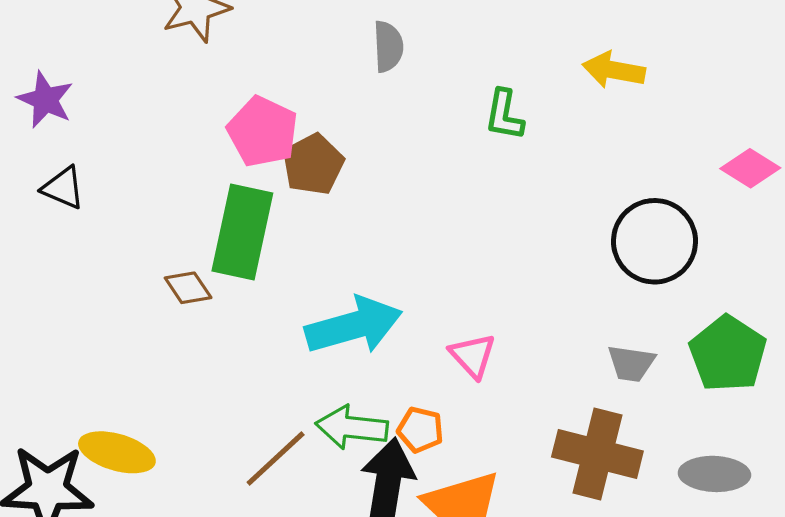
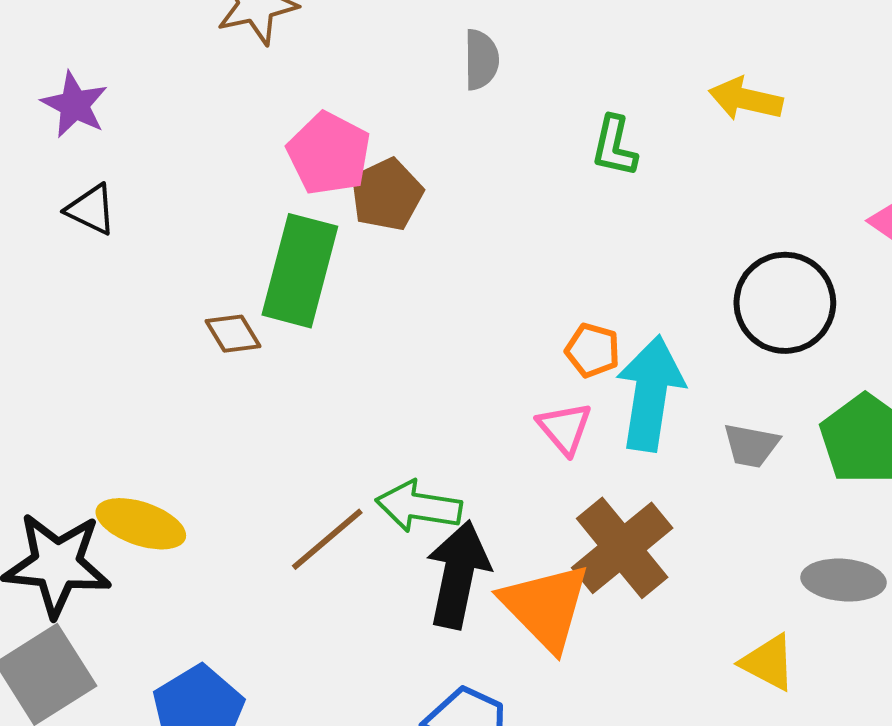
cyan arrow: (354, 326) -> (650, 393), moved, turned -68
orange pentagon: (420, 430) -> (593, 350), moved
brown cross: (597, 454) -> (622, 548), moved, turned 34

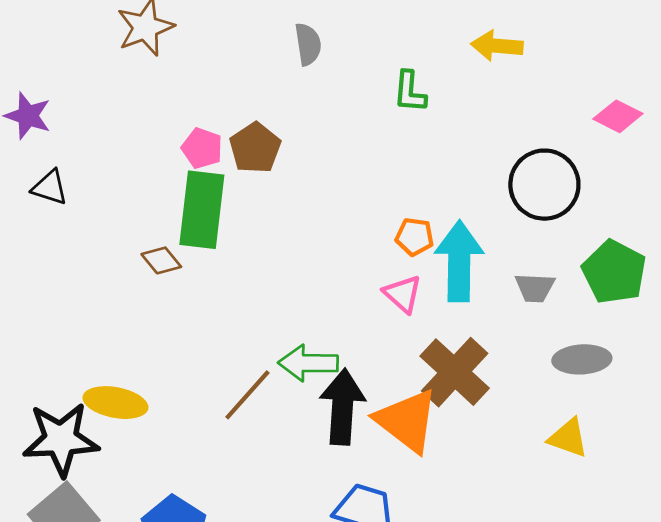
pink pentagon: (329, 154) -> (202, 148), moved, size x0.7
gray ellipse: (844, 580) -> (582, 359), moved

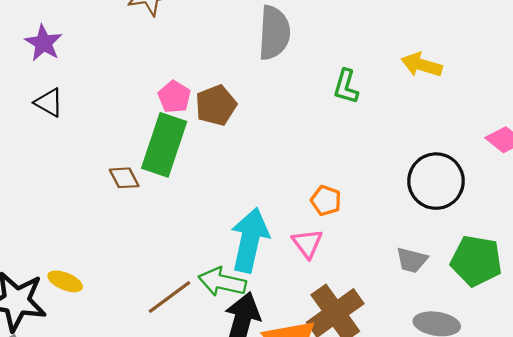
gray semicircle: (308, 44) -> (274, 33), size x1.6
cyan arrow: (459, 261) -> (250, 240), moved
green pentagon: (614, 272) -> (476, 261), turned -30
yellow ellipse: (115, 403) -> (65, 281), size x0.7

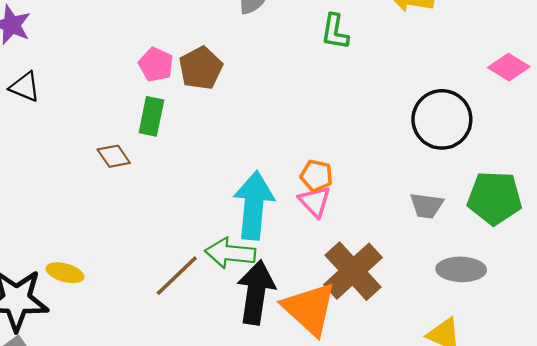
green rectangle: (164, 145) -> (151, 116), size x0.6
orange pentagon: (326, 201) -> (316, 176), moved

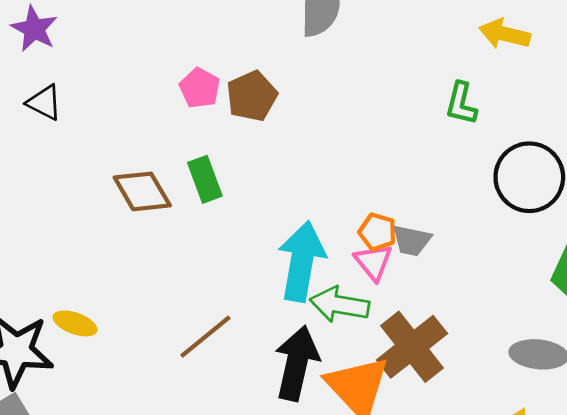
green L-shape: (335, 32) -> (461, 104), moved
green rectangle: (151, 116) -> (205, 179), moved, turned -36
brown diamond: (114, 156) -> (142, 191), size x1.5
gray trapezoid: (427, 206) -> (412, 240), moved
green arrow: (230, 253) -> (340, 305), moved

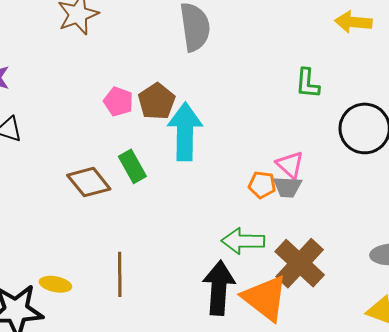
yellow arrow: (505, 34) -> (353, 22), moved
cyan arrow: (302, 261) -> (185, 132), moved
pink triangle: (373, 262) -> (290, 165), moved
brown line: (205, 337) -> (120, 274), moved, turned -42

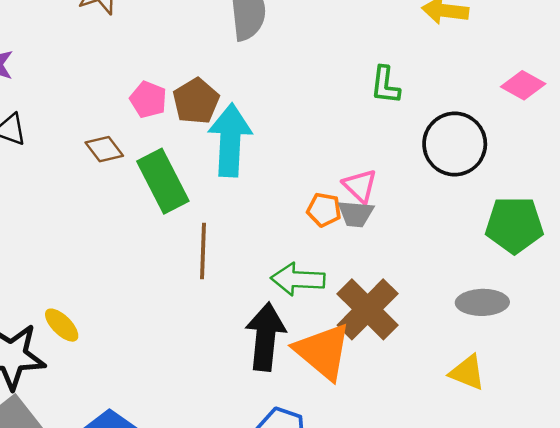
green rectangle: (132, 166) -> (163, 181), size x1.5
brown diamond: (89, 182) -> (104, 149), moved, size x0.7
brown line: (120, 274) -> (203, 251), moved
yellow ellipse: (55, 284) -> (62, 325), turned 32

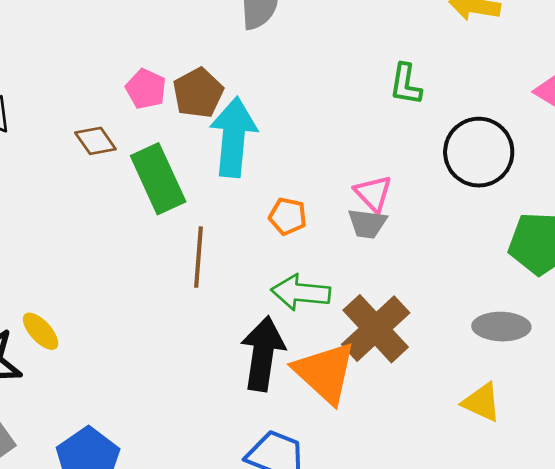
orange pentagon: (324, 210) -> (288, 216), moved

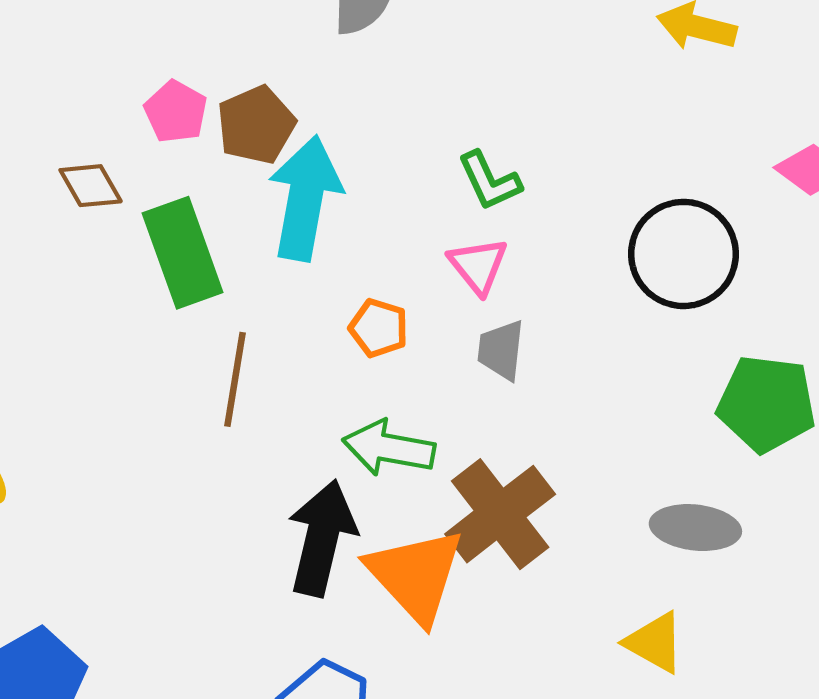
green L-shape: (406, 84) -> (489, 181), moved, turned -39
pink triangle: (373, 193) -> (478, 266), moved
gray trapezoid: (367, 224) -> (501, 350), turned 84

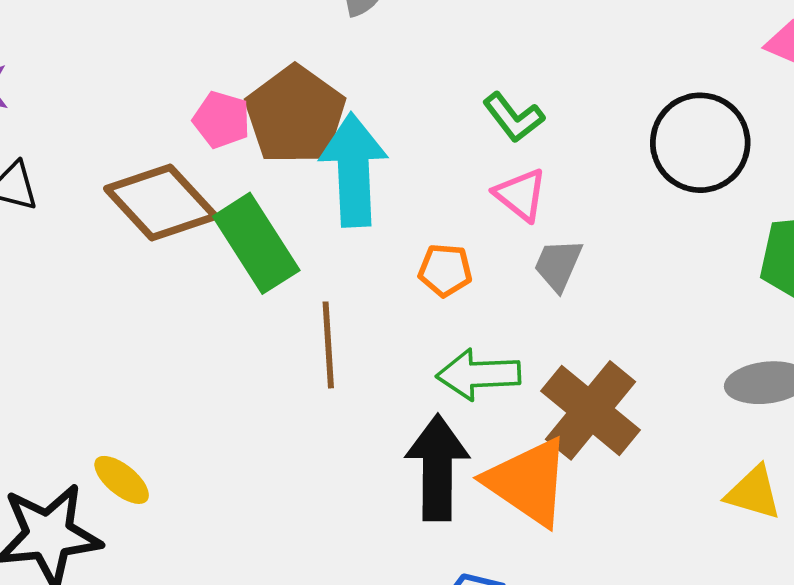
brown pentagon: (256, 125) -> (295, 115), size x1.4
brown diamond: (91, 186) -> (161, 203), size x1.8
gray trapezoid: (501, 350) -> (558, 265), turned 30

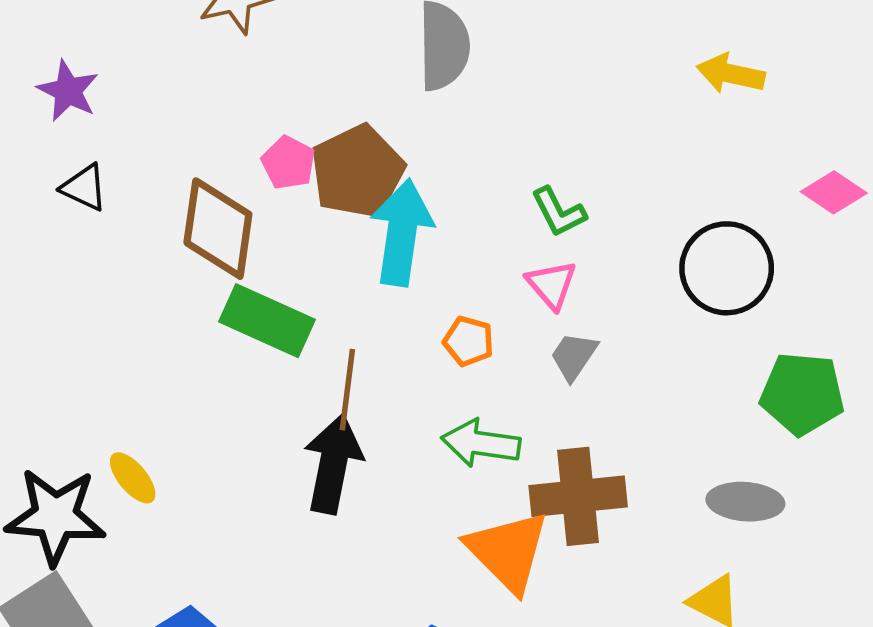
brown diamond: (161, 203) -> (218, 229), turned 40
green rectangle: (256, 243) -> (267, 321), moved, turned -44
brown cross: (591, 410) -> (578, 496), turned 34
black arrow: (437, 468) -> (333, 464), moved

